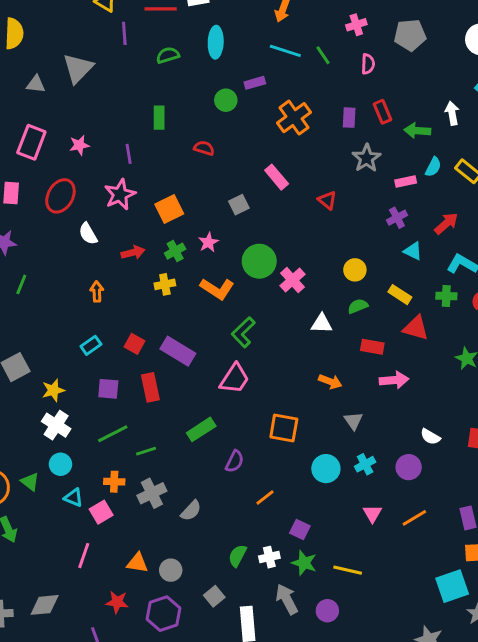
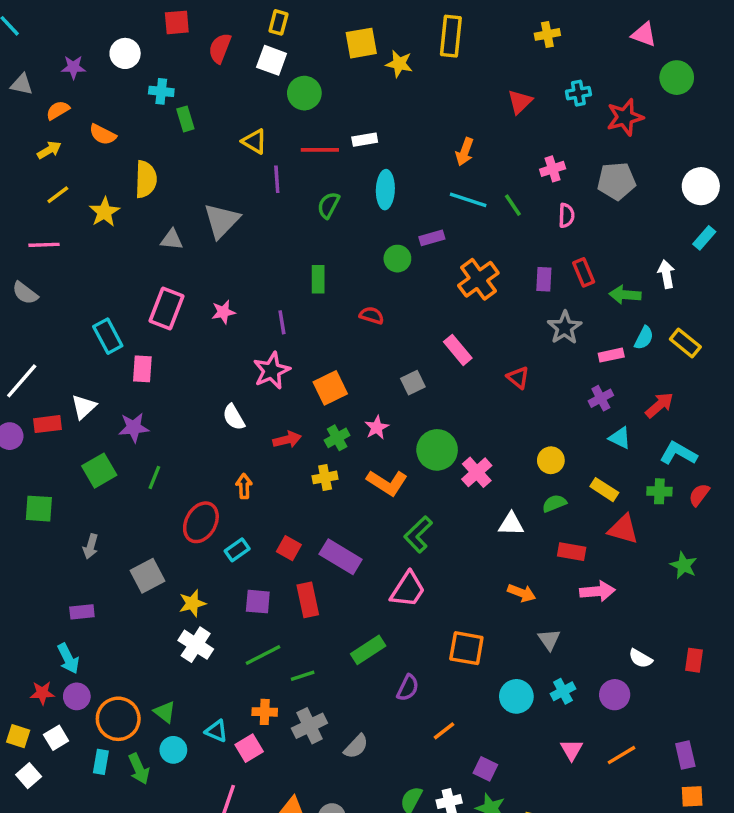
green semicircle: (168, 55) -> (328, 205), turned -45
red ellipse: (60, 196) -> (201, 522), moved
cyan circle: (60, 464) -> (173, 750), moved

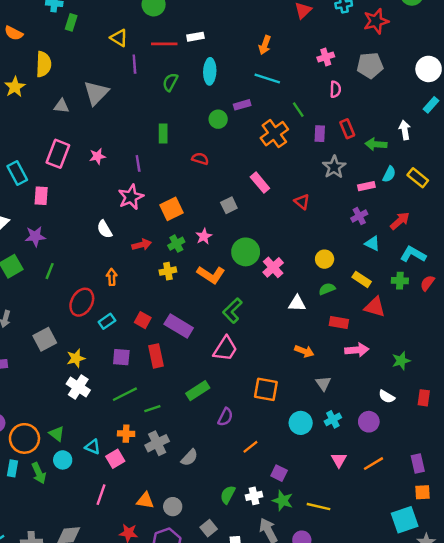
green rectangle: (185, 119) -> (71, 22), turned 35
green line: (513, 205) -> (298, 110), moved
green star: (684, 565) -> (401, 361), moved, turned 30

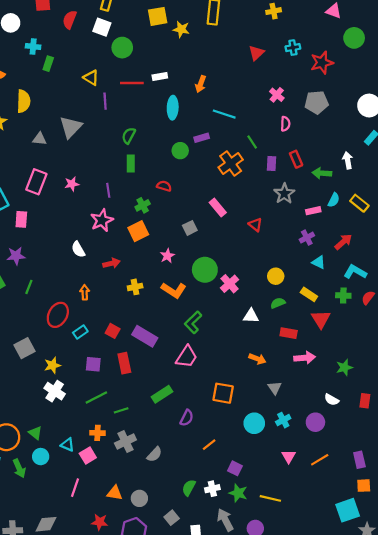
orange arrow: (265, 45) -> (201, 84), moved
pink cross: (326, 57) -> (277, 95), turned -32
green semicircle: (170, 82) -> (129, 136), moved
green cross: (176, 244) -> (143, 205), moved
red triangle: (375, 307) -> (321, 319), turned 42

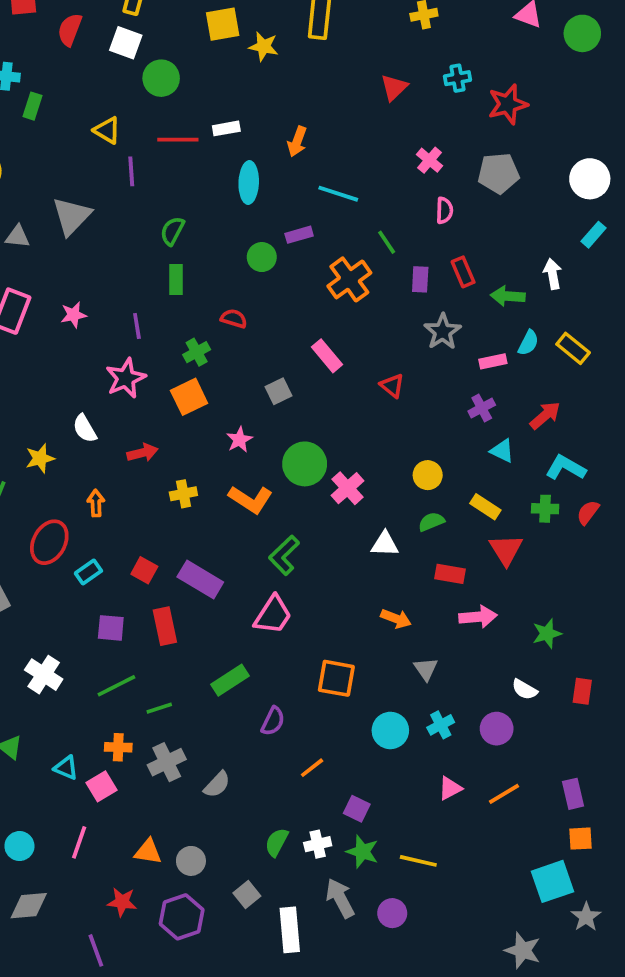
green circle: (354, 38) -> (582, 33), moved
yellow star: (52, 365) -> (40, 458), moved
cyan circle: (41, 457) -> (19, 846), moved
pink triangle: (289, 457) -> (450, 788), turned 32

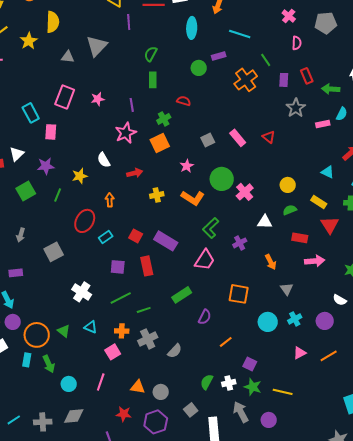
pink rectangle: (327, 356) -> (238, 138), moved
purple cross: (482, 408) -> (240, 243), moved
orange arrow: (396, 619) -> (271, 262), turned 42
cyan triangle: (66, 768) -> (91, 327), moved

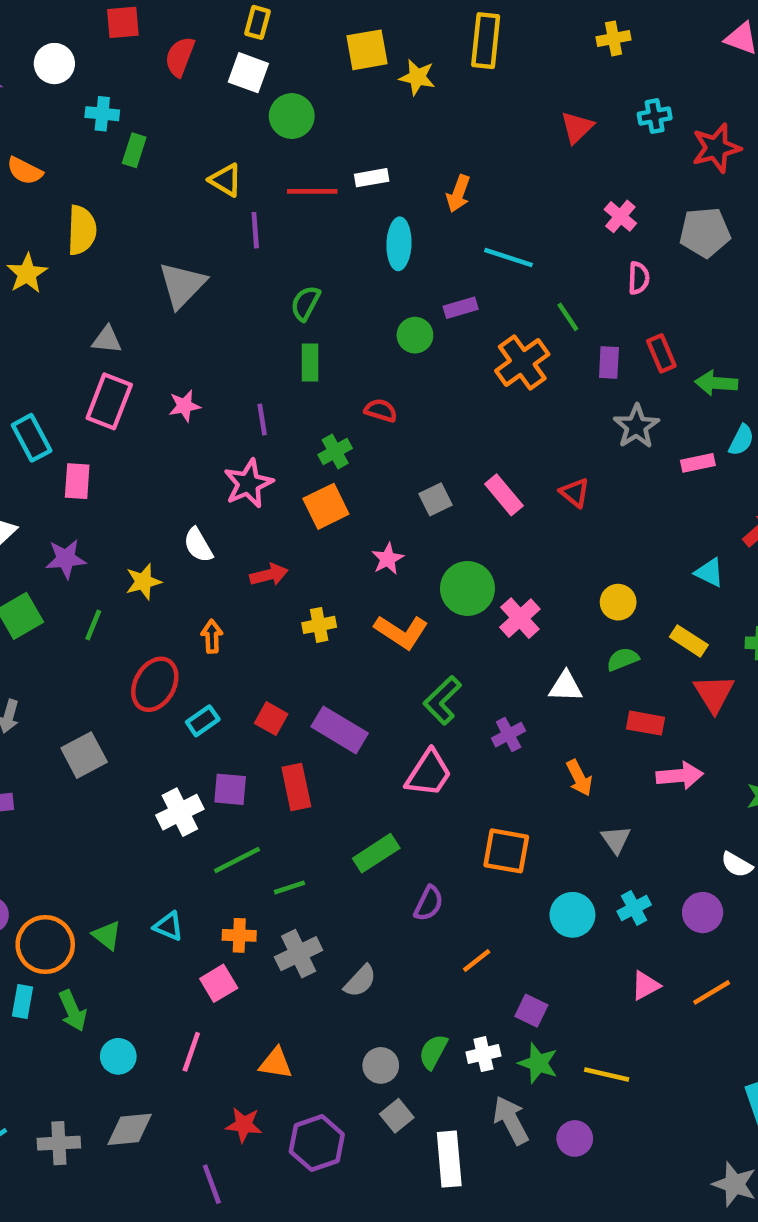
gray triangle: (68, 57) -> (107, 340), moved
white cross: (82, 292) -> (180, 812), moved, turned 30
gray circle: (161, 392) -> (381, 1065), moved

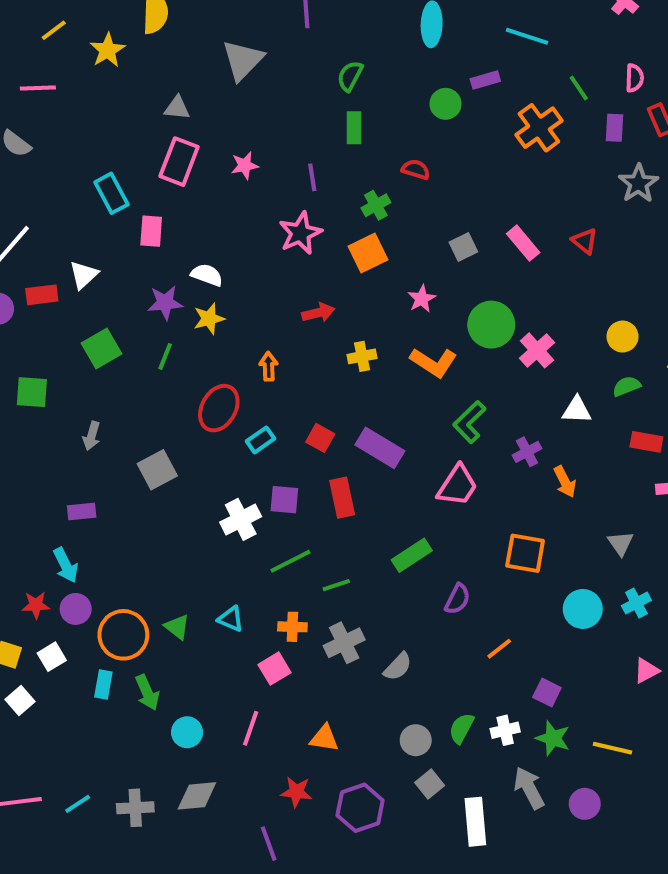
pink semicircle: (639, 278) -> (634, 78), moved
white semicircle: (198, 545) -> (207, 275), moved, turned 140
purple star: (66, 559) -> (165, 303), moved
orange arrow: (579, 778) -> (565, 482), moved

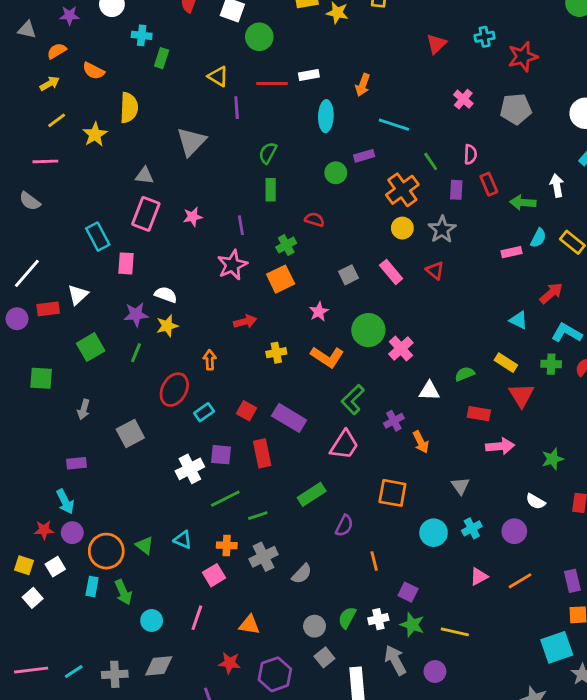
gray star: (638, 183) -> (442, 229), moved
yellow circle: (623, 337) -> (402, 228), moved
orange line: (499, 649) -> (374, 561), turned -66

